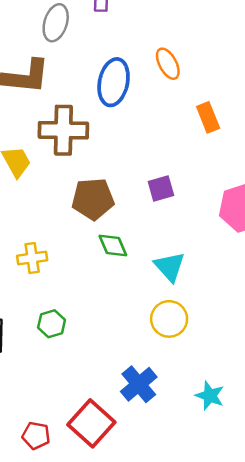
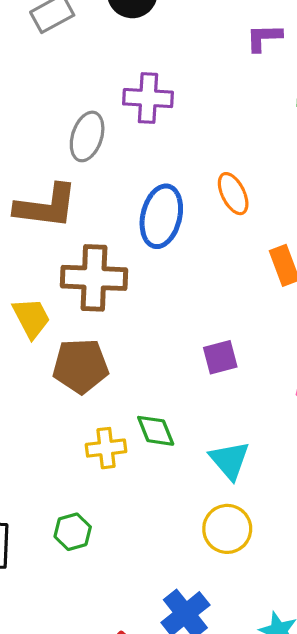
brown pentagon: (93, 199) -> (81, 366), moved
yellow cross: (32, 258) -> (106, 448), moved

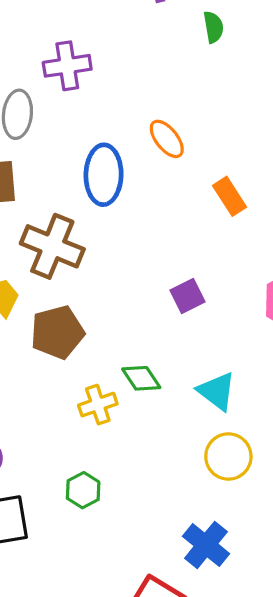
brown cross: (94, 278) -> (52, 246), turned 32

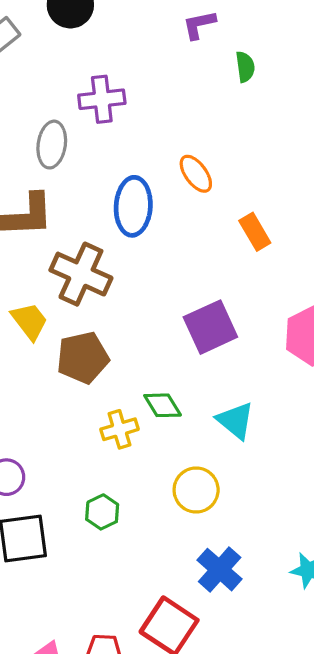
purple square: (187, 296) -> (210, 327), size x1.6
yellow circle: (228, 457) -> (196, 490), moved

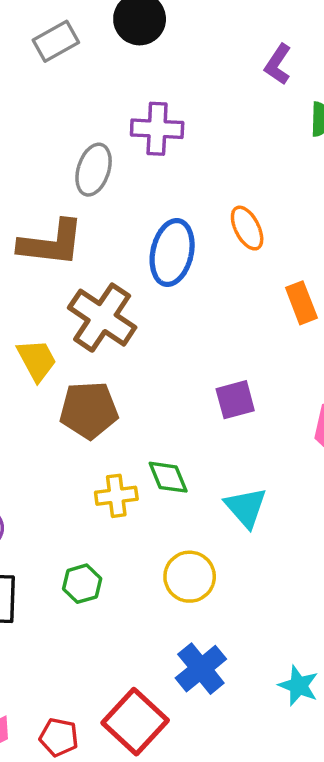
purple L-shape: (199, 25) -> (278, 64), turned -54
purple square: (210, 327) -> (235, 400), size x0.7

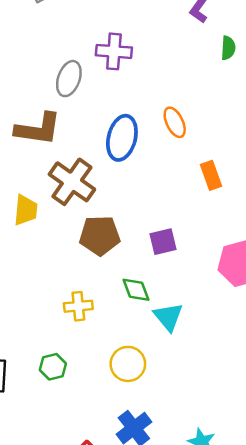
yellow trapezoid: (37, 360) -> (26, 210), turned 32
brown pentagon: (89, 410) -> (100, 235), moved
green diamond: (168, 477) -> (136, 290), moved

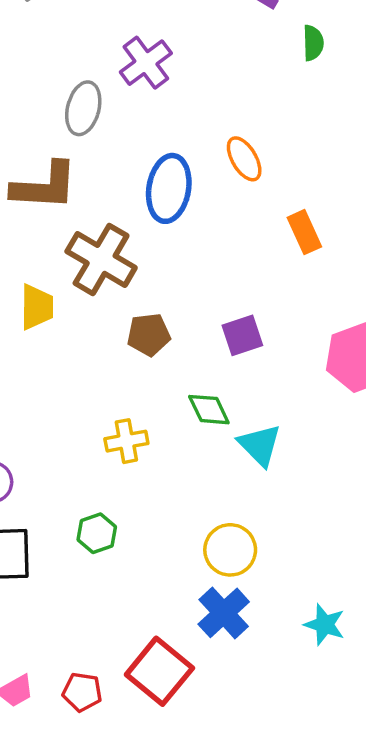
purple cross: (114, 51) -> (146, 63), turned -36
brown pentagon: (100, 235) -> (149, 335), size x0.7
yellow circle: (128, 364) -> (230, 550), moved

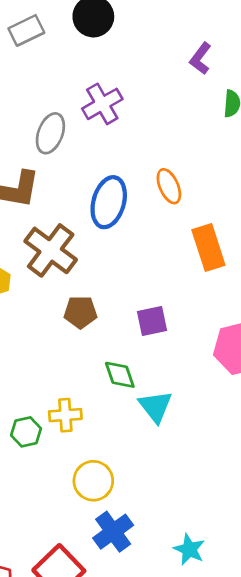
orange rectangle: (304, 232) -> (208, 248), size x1.4
yellow cross: (126, 441) -> (65, 415), moved
green hexagon: (97, 533) -> (26, 432), moved
yellow circle: (230, 550) -> (93, 481), moved

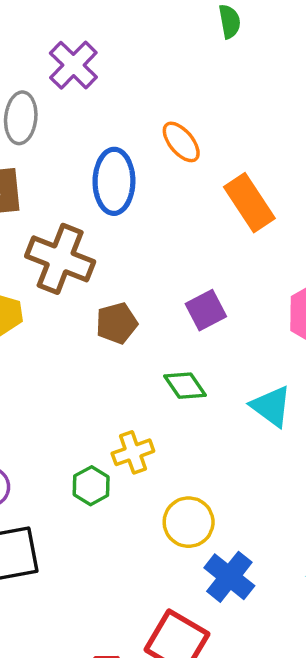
cyan triangle: (156, 406) -> (271, 406), moved

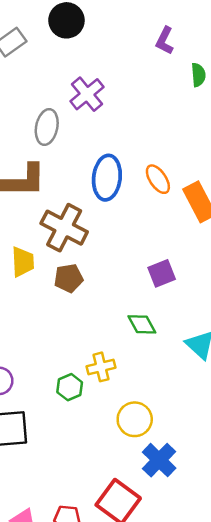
orange ellipse: (181, 142) -> (158, 179), moved
brown pentagon: (117, 323) -> (69, 278), moved

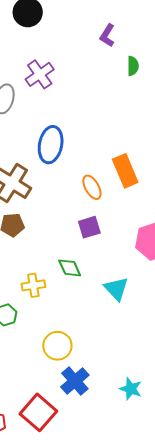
orange ellipse: (158, 179) -> (92, 187), moved
yellow cross: (101, 367) -> (33, 285), moved

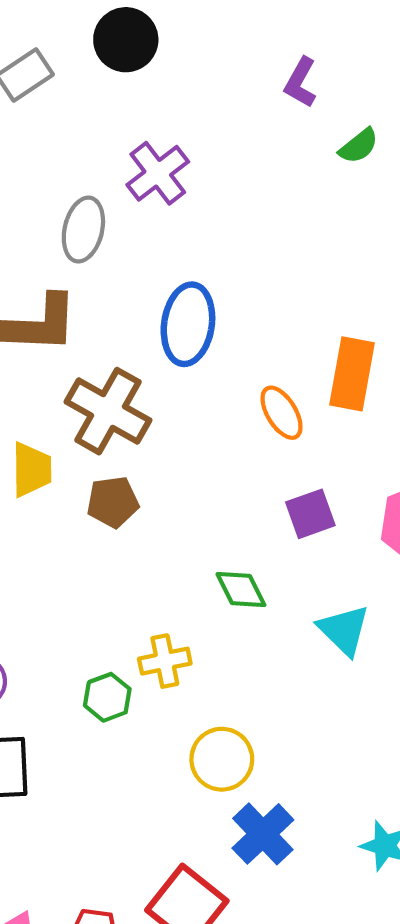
green semicircle: (133, 66) -> (359, 146), turned 54
orange rectangle: (125, 171) -> (352, 374), turned 36
purple square: (89, 227) -> (310, 514), moved
yellow cross: (33, 285) -> (165, 661), moved

